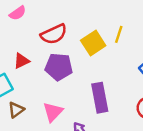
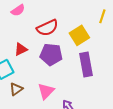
yellow line: (119, 34) -> (102, 16), moved
purple rectangle: (100, 98) -> (86, 65), moved

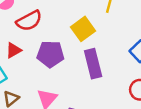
red semicircle: (47, 28) -> (29, 21), moved

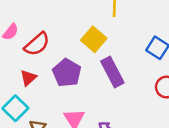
purple pentagon: (50, 54) -> (67, 73), turned -30

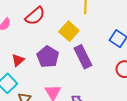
red semicircle: (37, 44) -> (35, 16), moved

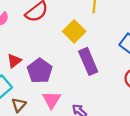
purple pentagon: (48, 57) -> (40, 71), moved

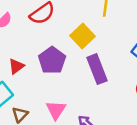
purple pentagon: (40, 71) -> (52, 60), moved

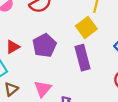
yellow square: (82, 36) -> (86, 27), moved

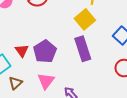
purple pentagon: (44, 45) -> (45, 51), moved
red triangle: (13, 47) -> (22, 51), moved, turned -32

